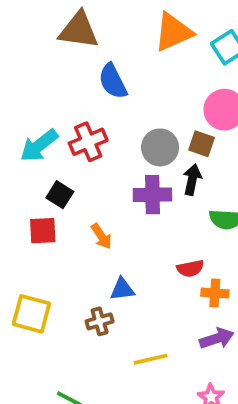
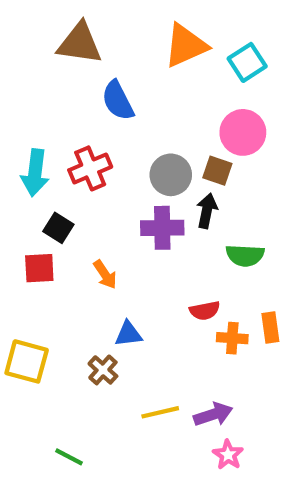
cyan arrow: (39, 146) -> (35, 173), turned -45
brown cross: (100, 321) -> (103, 370), turned -32
purple arrow: (217, 338) -> (213, 414), moved

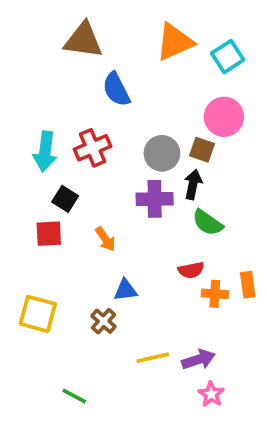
green semicircle: (245, 255) -> (208, 223), moved, turned 32

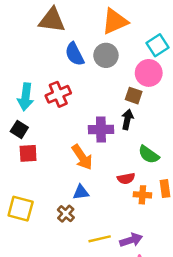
cyan square: (228, 57) -> (157, 45), moved
gray circle: (162, 153) -> (106, 55), moved
black square: (65, 199) -> (19, 129), moved
green semicircle: (208, 223) -> (149, 155), moved
orange arrow: (105, 239) -> (82, 157), moved, size x1.5

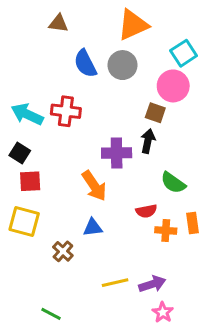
brown triangle: (52, 20) -> (58, 23), size x0.6
red cross: (58, 94) -> (66, 111), turned 30
cyan arrow: (26, 97) -> (27, 114), turned 108
yellow square: (21, 209) -> (24, 221), moved
brown cross: (66, 214) -> (63, 251), moved

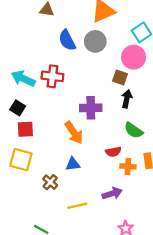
black arrow: (148, 141) -> (127, 99), moved
yellow line: (115, 283) -> (77, 206), moved
purple arrow: (152, 284) -> (112, 193), moved

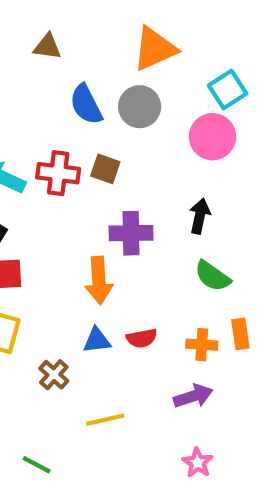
brown square: (120, 77) -> (105, 169), moved
orange arrow: (74, 133) -> (99, 280), turned 30
red semicircle: (113, 152) -> (142, 338), moved
purple arrow: (112, 193) -> (193, 396), moved

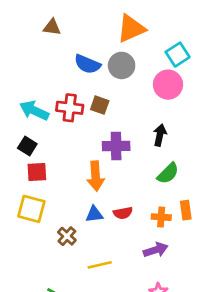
brown triangle: (47, 47) -> (52, 27), moved
blue semicircle: (86, 105) -> (87, 64), turned -40
green semicircle: (213, 276) -> (168, 173), turned -80

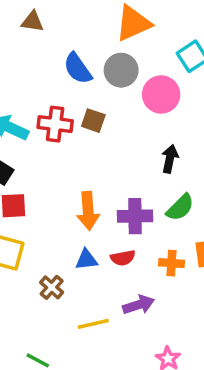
blue semicircle: (87, 64) -> (78, 68), turned 32
pink circle: (168, 85) -> (161, 95), moved
purple cross: (116, 146) -> (135, 216), moved
purple arrow: (156, 250) -> (138, 305), moved

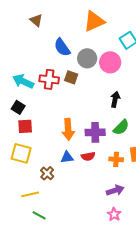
brown triangle: (32, 22) -> (36, 20), turned 32
gray circle: (121, 70) -> (87, 58), moved
purple arrow: (138, 305) -> (115, 190), moved
yellow line: (93, 324) -> (30, 194), moved

